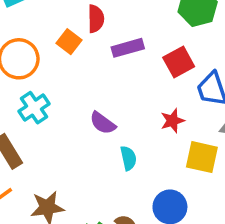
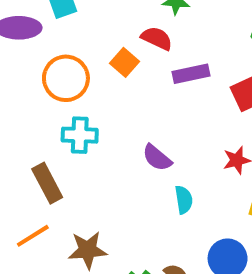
red semicircle: (96, 19) -> (157, 38), turned -68
cyan cross: (34, 108) -> (80, 135), turned 32

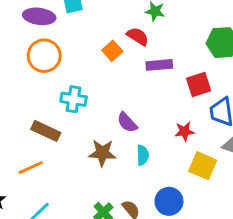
orange circle: (66, 78) -> (44, 56), moved
brown rectangle: (47, 183) -> (46, 131), turned -44
brown star: (88, 250) -> (102, 153), moved

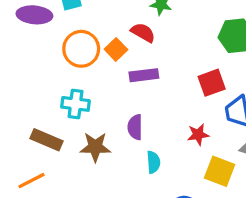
orange circle: (44, 56) -> (81, 49), moved
purple rectangle: (159, 65) -> (144, 75), moved
purple semicircle: (127, 122) -> (135, 127), turned 45
brown star: (102, 153) -> (95, 147), moved

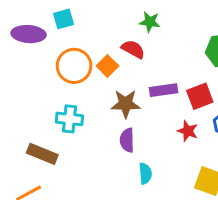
purple rectangle: (144, 75) -> (163, 90), moved
red star: (198, 135) -> (188, 131), moved, turned 30
brown star: (95, 147) -> (126, 104), moved

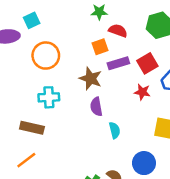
red semicircle: (133, 49) -> (118, 31), moved
orange square: (107, 66) -> (100, 47), moved, turned 35
brown star: (126, 104) -> (91, 79), turned 30

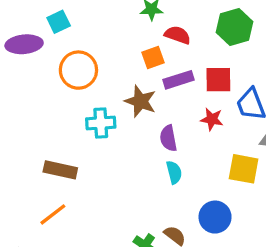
red square: (147, 63) -> (218, 80), turned 30
cyan cross: (49, 97) -> (101, 123), moved
purple semicircle: (96, 107) -> (168, 138), moved

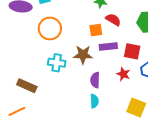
brown star: (140, 101) -> (83, 55), turned -30

